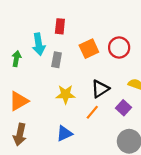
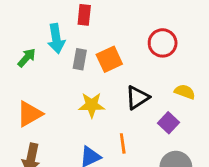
orange square: (89, 49) -> (109, 59), moved
green arrow: (16, 59) -> (27, 58), turned 32
orange line: (92, 112) -> (123, 143), moved, turned -48

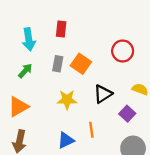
cyan arrow: (56, 39) -> (29, 39), moved
green arrow: (27, 58) -> (25, 71), moved
orange square: (109, 59) -> (81, 64), turned -30

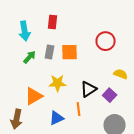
orange square: (81, 64) -> (70, 52), turned -36
green arrow: (25, 71) -> (30, 57), moved
black triangle: (103, 94) -> (89, 89), moved
orange triangle: (18, 107) -> (34, 96), moved

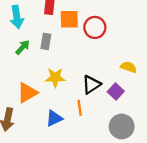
red circle: (106, 41) -> (95, 27), moved
orange square: (70, 52) -> (69, 19), moved

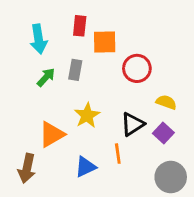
red circle: (95, 27) -> (137, 68), moved
yellow semicircle: (129, 67) -> (166, 102), moved
yellow star: (55, 78) -> (87, 115), turned -30

